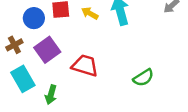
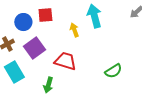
yellow arrow: (90, 13) -> (74, 30), moved, turned 40
green arrow: (51, 95) -> (48, 85), moved

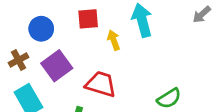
red square: (45, 15) -> (88, 19), moved

